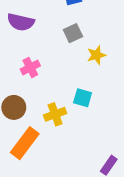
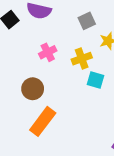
yellow cross: (55, 114) -> (82, 59), moved

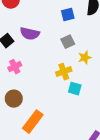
pink cross: (48, 52) -> (15, 67), moved
brown circle: (33, 89) -> (14, 99), moved

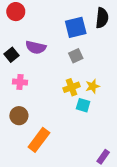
blue square: (68, 15) -> (76, 27), size x1.5
yellow star: (85, 58) -> (93, 86), moved
pink cross: (15, 67) -> (20, 82), turned 32

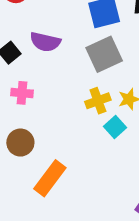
gray square: (76, 56) -> (104, 54), size x1.6
cyan square: (83, 105) -> (115, 127), turned 32

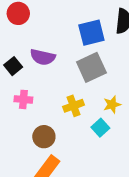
yellow cross: (98, 101) -> (73, 106), moved
brown circle: (20, 143) -> (44, 137), moved

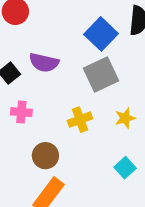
blue square: (91, 33) -> (101, 34), turned -32
cyan square: (100, 128) -> (125, 168), moved

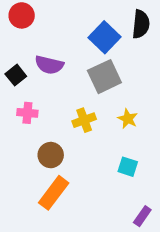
yellow star: (125, 118) -> (128, 119), turned -30
cyan square: (125, 168) -> (128, 167), turned -30

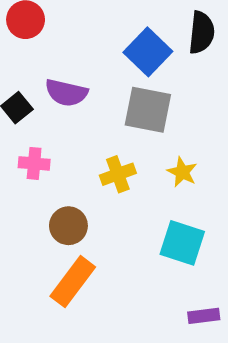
gray square: (104, 77) -> (148, 110), turned 36
cyan square: (128, 167) -> (182, 243), size x1.5
purple rectangle: (142, 216) -> (204, 316), turned 48

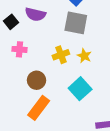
yellow star: (182, 172) -> (84, 56), moved
cyan square: (182, 243) -> (80, 89), moved, turned 30

